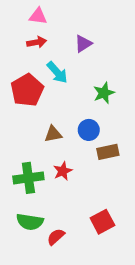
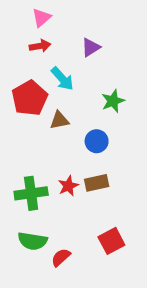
pink triangle: (38, 16) -> (41, 18), turned -48
brown triangle: (53, 134) -> (59, 120), moved
brown rectangle: (108, 152) -> (97, 183), moved

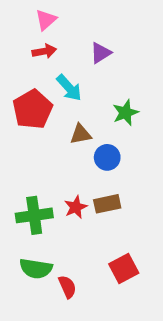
brown triangle: (59, 120) -> (81, 134), moved
red semicircle: (61, 257) -> (67, 287), turned 108

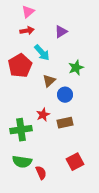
brown triangle: (81, 134) -> (49, 81), turned -32
red star: (76, 207) -> (43, 115), moved

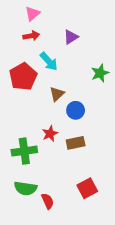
green star: (76, 68) -> (100, 73), moved

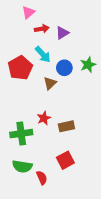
red arrow: (31, 36) -> (42, 29), moved
blue circle: (76, 110) -> (64, 68), moved
red square: (87, 188) -> (65, 160), moved

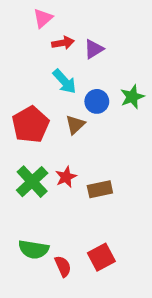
red pentagon: (20, 68) -> (31, 125), moved
green cross: (21, 134) -> (32, 182), moved, turned -35
red square: (65, 160) -> (101, 257), moved

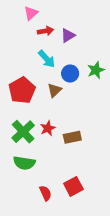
green semicircle: (34, 249) -> (24, 163), moved

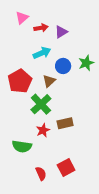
pink triangle: (31, 13) -> (22, 18), moved
cyan arrow: (47, 59) -> (42, 53), turned -72
red star: (48, 128) -> (43, 130), moved
green cross: (23, 132) -> (41, 104), moved

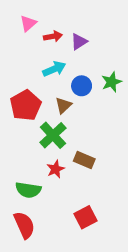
brown rectangle: (65, 123) -> (84, 160), turned 35
red semicircle: (41, 173) -> (24, 225), moved, size x1.5

